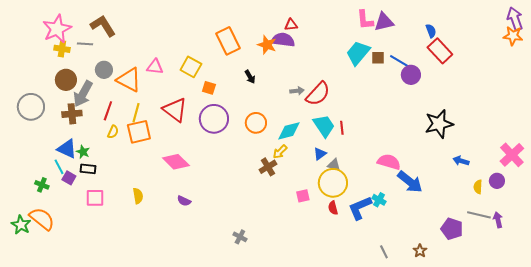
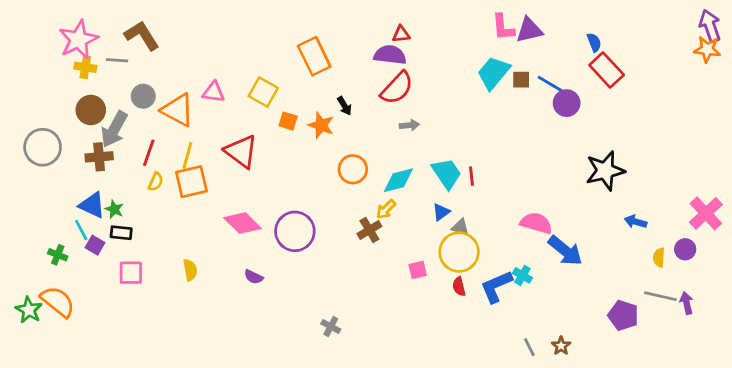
orange star: (267, 45) -> (321, 125), moved
red semicircle: (318, 94) -> (397, 88), moved
purple circle: (214, 119) -> (295, 231), moved
brown star: (420, 251) -> (561, 346), moved

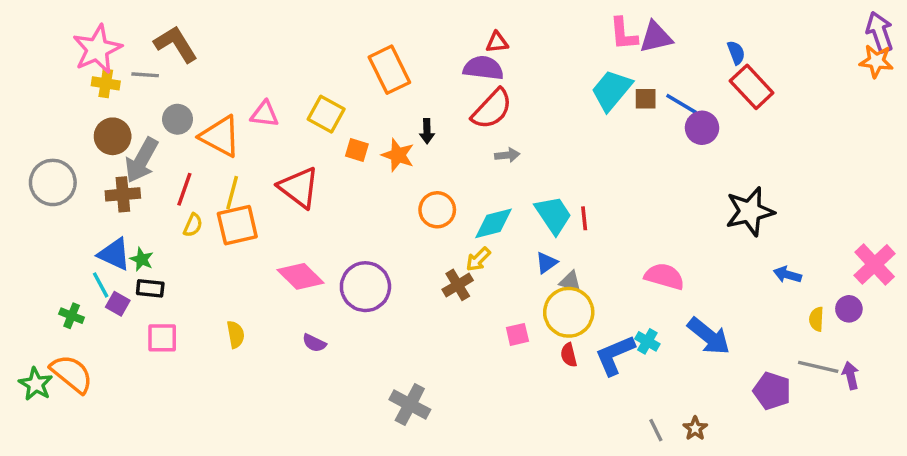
black arrow: (345, 106) -> (427, 131), turned 30
blue arrow: (565, 251) -> (709, 336), moved
gray cross: (331, 326) -> (410, 405), size x1.6

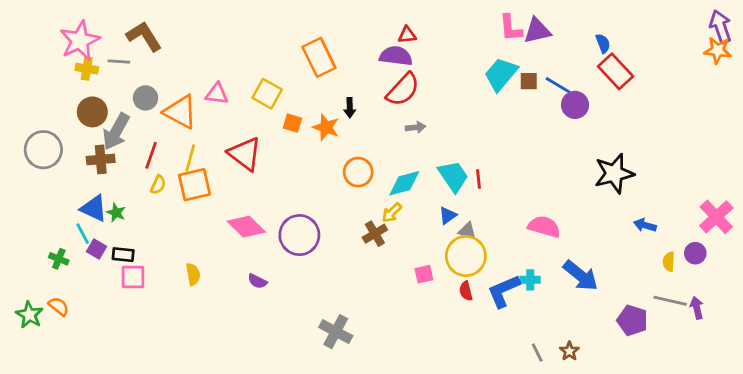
black rectangle: (150, 288) -> (123, 255), moved
cyan cross: (647, 341) -> (530, 280), turned -30
orange semicircle: (72, 374) -> (59, 306), size x0.6

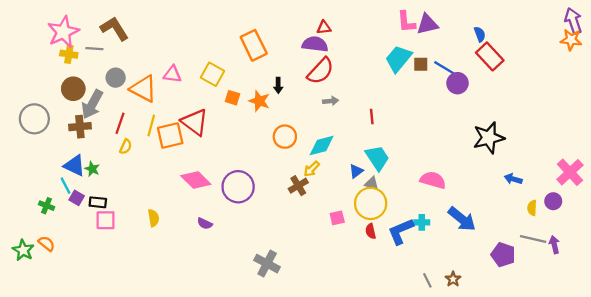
cyan trapezoid: (453, 176) -> (377, 158), moved
red line: (478, 179) -> (372, 117), moved
orange square: (194, 185) -> (170, 136), moved

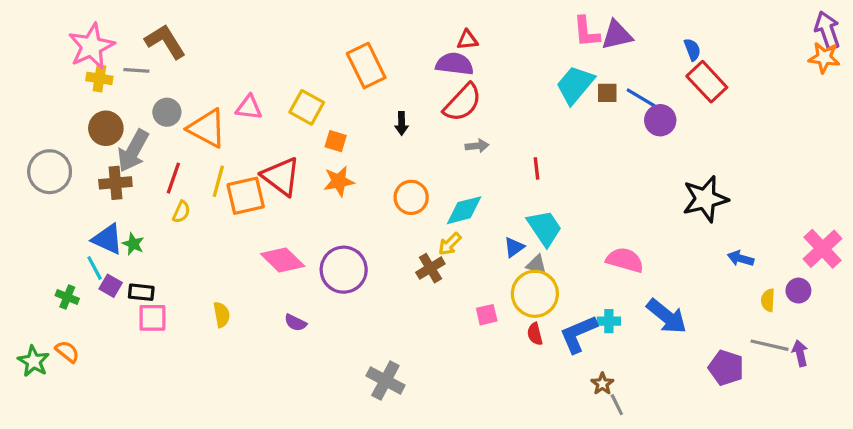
orange star: (259, 101) -> (339, 181), moved, turned -30
brown star: (453, 279) -> (602, 384), moved

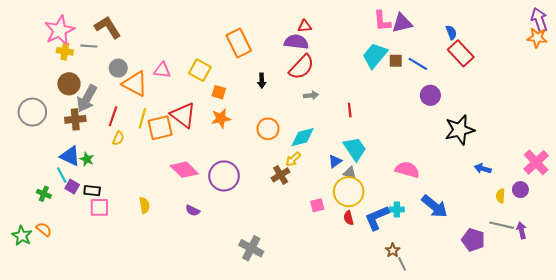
gray circle: (167, 112) -> (118, 68), moved
purple circle: (660, 120) -> (430, 95), moved

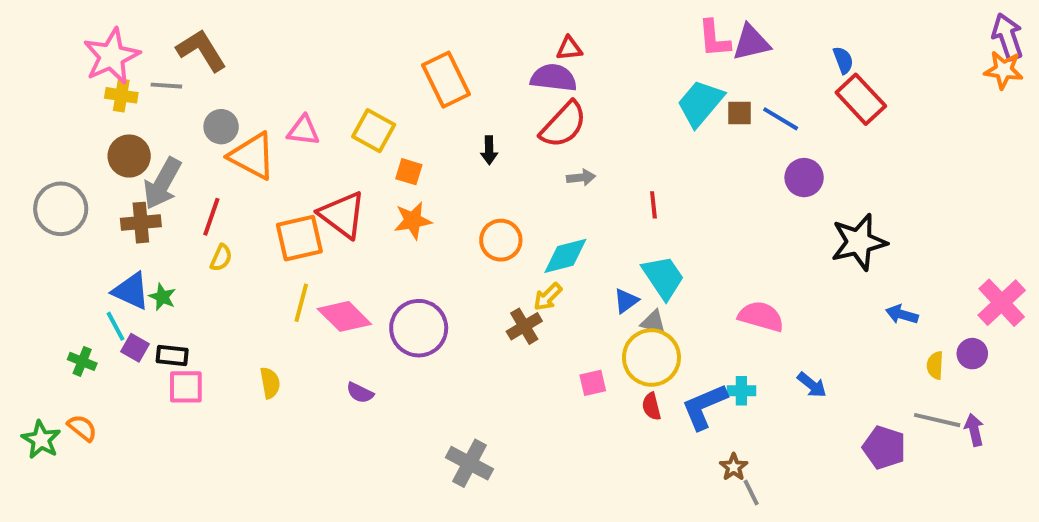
yellow line: (142, 118) -> (301, 303), moved
blue arrow: (435, 206) -> (812, 385), size x0.6

